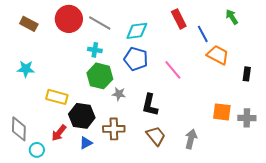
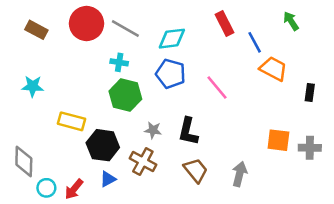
gray star: (119, 94) -> (153, 130), moved
brown cross: (114, 129) -> (143, 161), turned 30
red arrow: (59, 133) -> (74, 189), moved

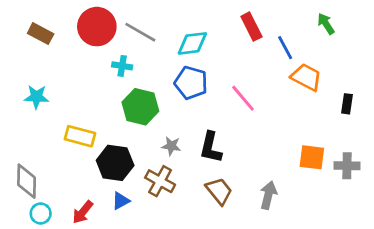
cyan cross: (119, 62) -> (122, 66), moved
cyan circle: (46, 188) -> (41, 213), moved

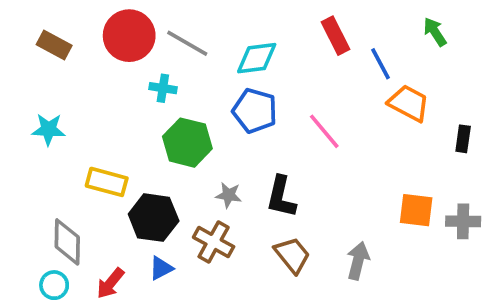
gray diamond: (27, 181) -> (67, 242), moved

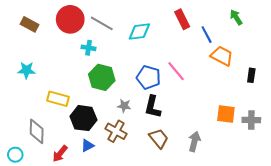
blue pentagon: (255, 111) -> (149, 77), moved
cyan circle: (54, 285) -> (15, 155), moved

